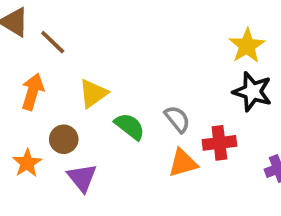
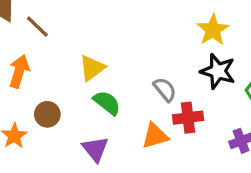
yellow triangle: (93, 93) -> (92, 68), moved
gray semicircle: (177, 119) -> (165, 89), moved
purple triangle: (82, 178) -> (95, 149), moved

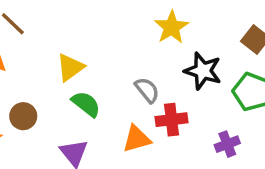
yellow star: (213, 30) -> (171, 27), moved

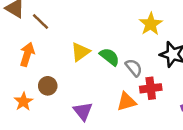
green semicircle: (86, 104) -> (110, 57), moved

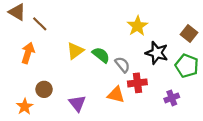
brown circle: (48, 86) -> (44, 89), moved
orange star: (23, 102) -> (25, 107), moved
orange triangle: (126, 102) -> (116, 95), turned 30

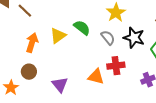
orange arrow: (28, 53) -> (32, 43), moved
green semicircle: (101, 55) -> (82, 28), moved
gray semicircle: (122, 65) -> (108, 38), moved

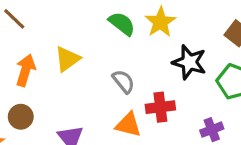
green semicircle: (82, 28) -> (122, 24), moved
gray semicircle: (108, 38) -> (123, 81), moved

